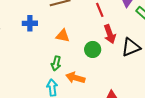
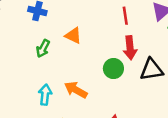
green circle: (93, 49) -> (113, 69), moved
green arrow: (56, 63) -> (43, 48), moved

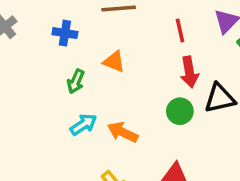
green circle: (113, 69) -> (180, 111), moved
cyan arrow: (45, 95) -> (83, 124), moved, turned 54

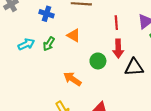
green circle: (180, 111) -> (98, 61), moved
cyan arrow: (83, 124) -> (26, 44), moved

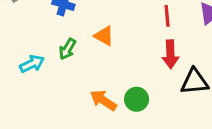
cyan arrow: (26, 44) -> (32, 64), moved
green circle: (98, 61) -> (137, 99), moved

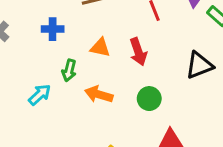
red arrow: (170, 54) -> (138, 52), moved
orange arrow: (103, 100) -> (99, 94), moved

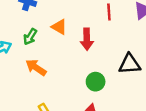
orange arrow: (99, 94) -> (36, 68), moved
green circle: (149, 99) -> (96, 82), moved

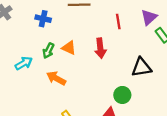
orange triangle: (59, 27) -> (69, 48), moved
green circle: (96, 82) -> (122, 95), moved

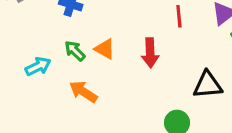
green arrow: (48, 51) -> (75, 51), turned 104

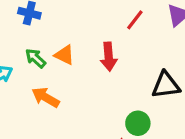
red line: (179, 16) -> (135, 20), turned 45

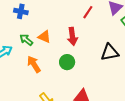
orange arrow: (46, 97) -> (34, 64), turned 30
green circle: (138, 123) -> (67, 62), moved

